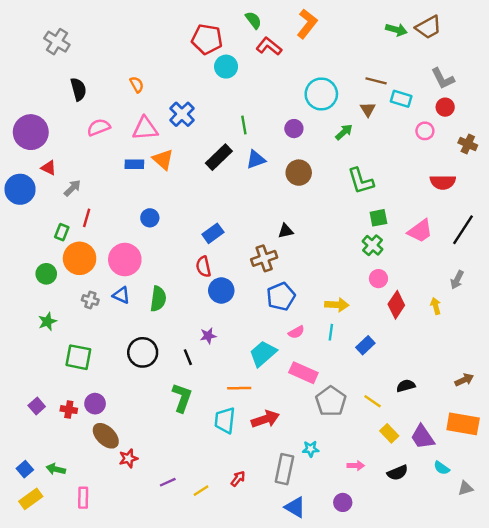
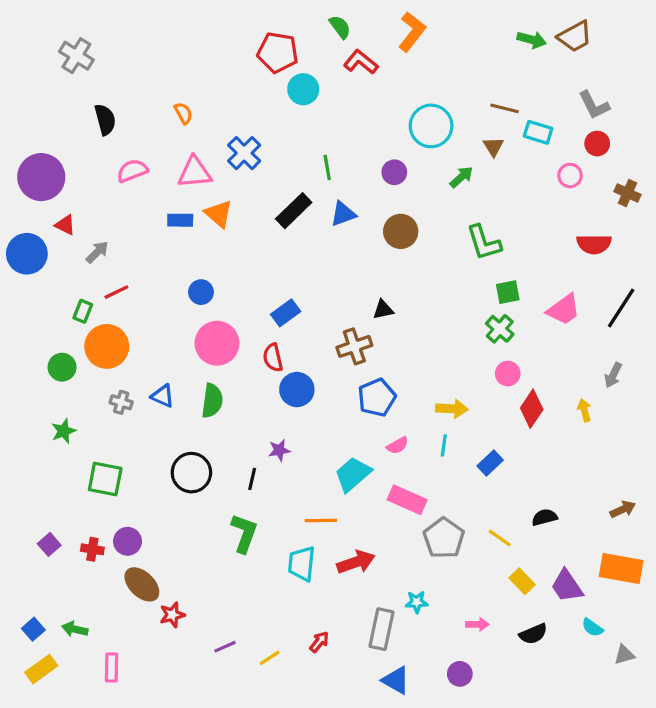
red line: (87, 218) -> (116, 292), turned 48
pink circle: (125, 260) -> (217, 343), moved
black line: (188, 357) -> (252, 479), turned 35

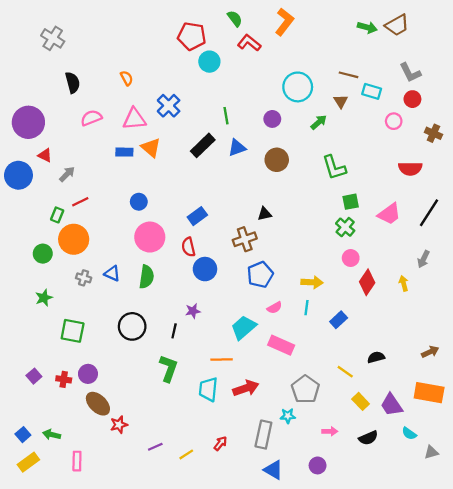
gray pentagon: (444, 538) -> (305, 389), moved

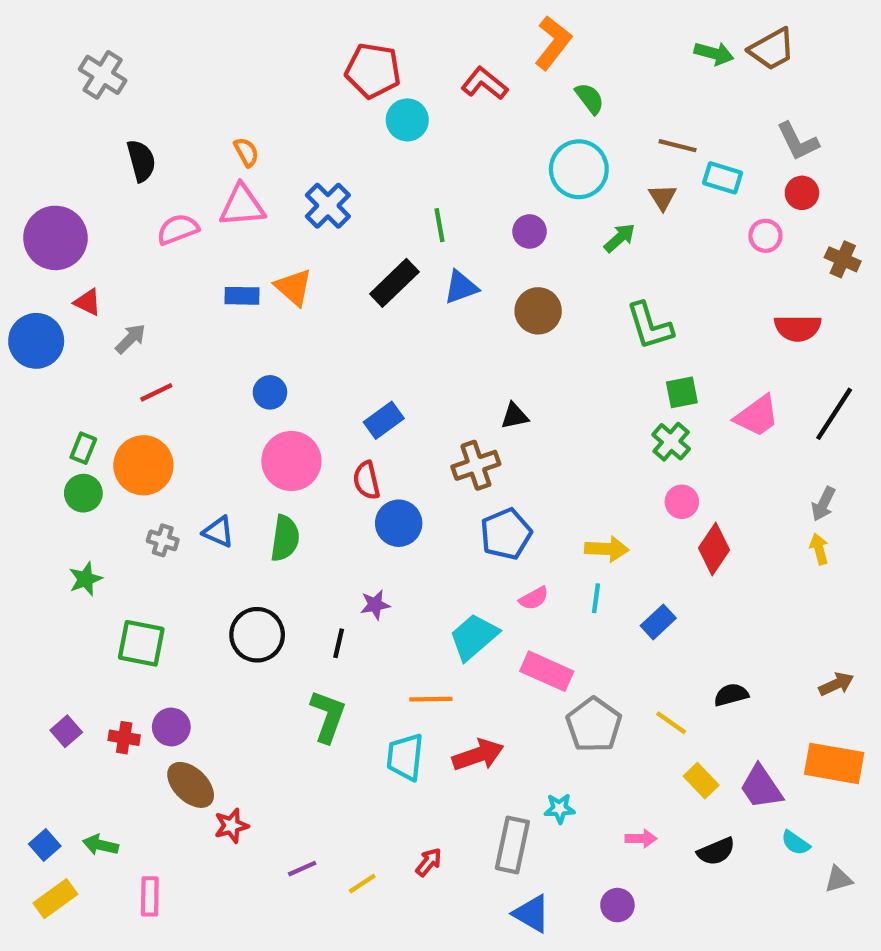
green semicircle: (235, 19) -> (590, 98), moved
pink triangle: (134, 119) -> (242, 206), moved
green rectangle: (57, 215) -> (83, 448), moved
yellow arrow: (404, 283) -> (819, 549), moved
gray pentagon: (305, 389) -> (594, 725), moved

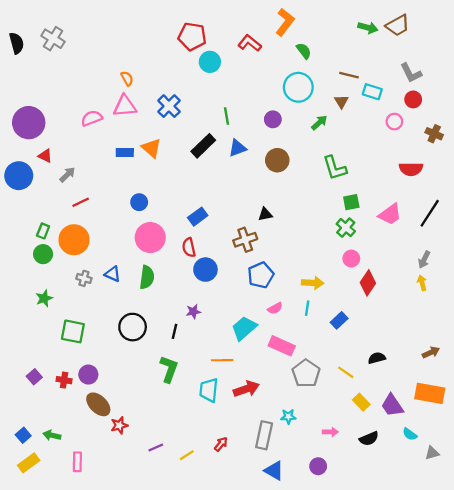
black semicircle: (141, 161) -> (17, 43), moved

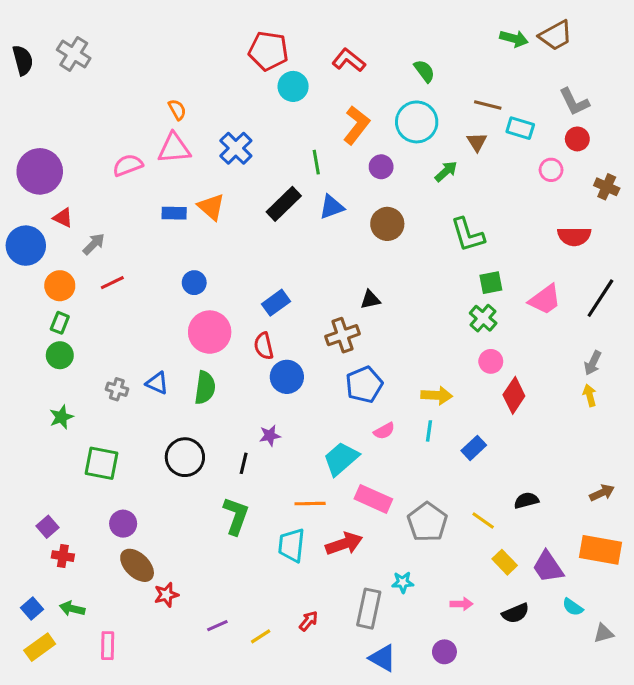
orange L-shape: (285, 22) -> (356, 125), moved
orange circle: (74, 240) -> (60, 286), moved, size x0.7
pink rectangle: (282, 346) -> (373, 499), moved
red cross: (64, 380) -> (63, 556), moved

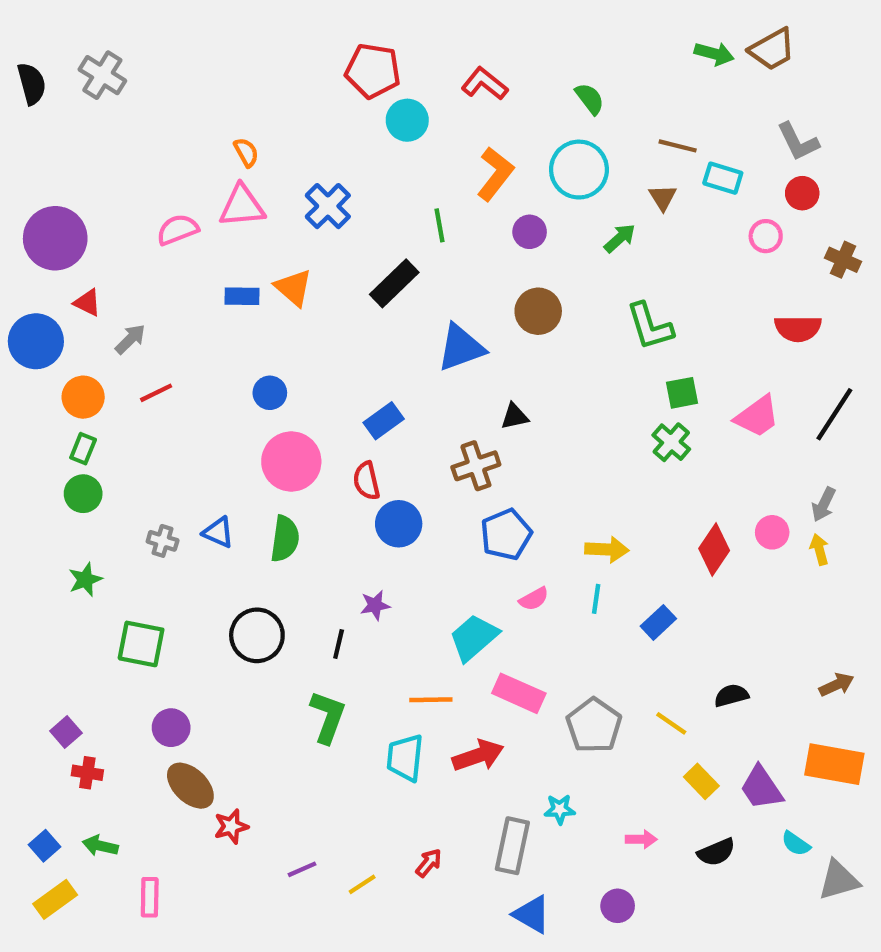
blue triangle: (332, 207) -> (461, 348), moved, size x1.4
pink circle: (491, 361) -> (772, 532), moved
gray triangle: (604, 633) -> (839, 880), size x1.5

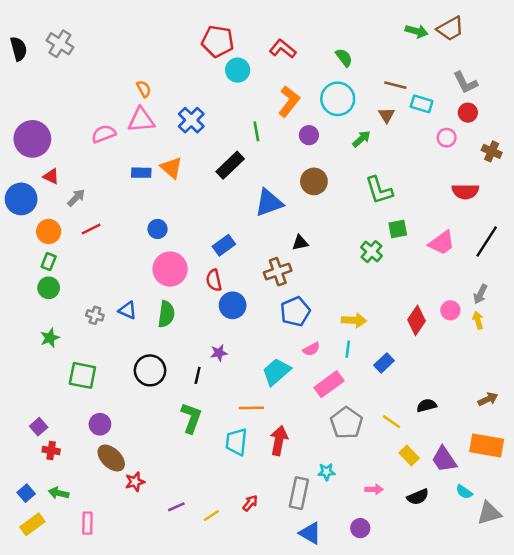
green cross: (671, 442) -> (372, 252), moved
pink rectangle: (519, 693) -> (329, 384), moved, turned -60
red arrow: (478, 756) -> (279, 440), turned -60

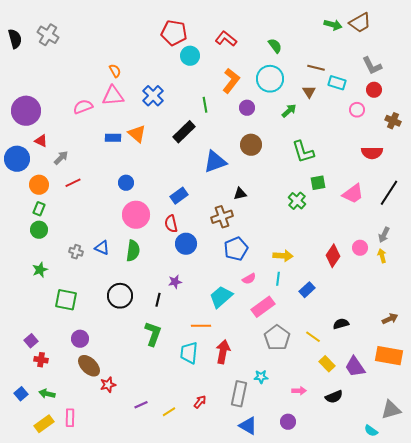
cyan semicircle: (464, 492) -> (371, 431), moved
yellow rectangle: (32, 524) -> (44, 424), moved

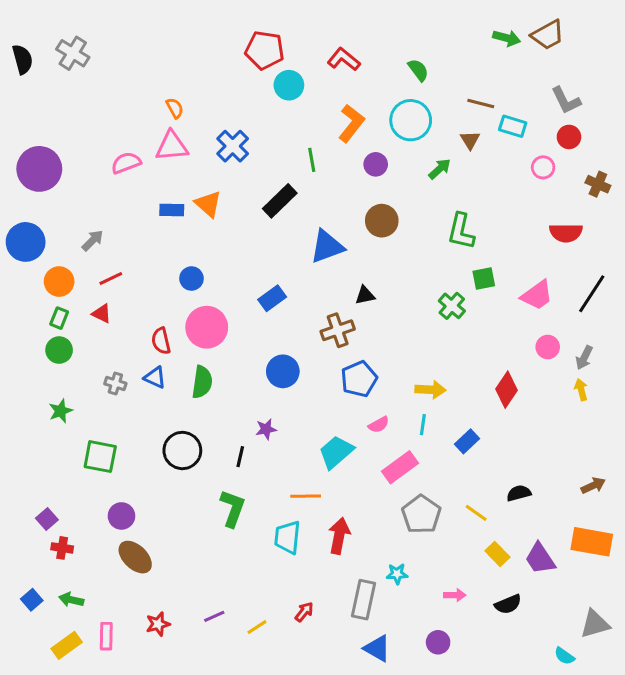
red triangle: (41, 141) -> (102, 314), moved
green L-shape: (303, 152) -> (461, 231), turned 30
red semicircle: (171, 224) -> (161, 341), moved
pink circle: (360, 248) -> (548, 347), moved
red star: (108, 385) -> (158, 624), moved

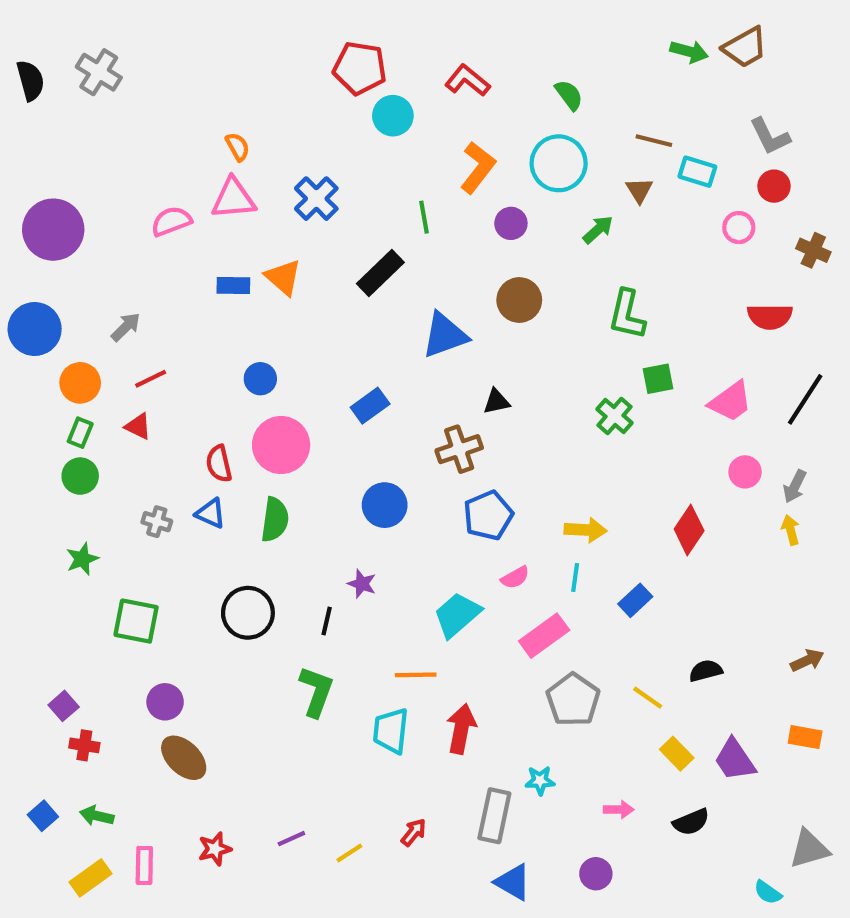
purple star: (266, 429) -> (362, 584), turned 30
orange rectangle: (592, 542) -> (805, 737), size x0.6

